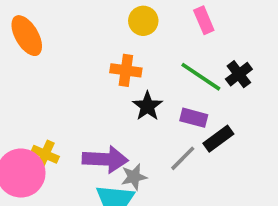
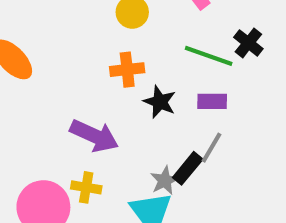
black rectangle: (218, 139) -> (188, 168), moved
yellow cross: (45, 154) -> (86, 187), moved
purple arrow: (105, 159) -> (94, 136), moved, turned 36

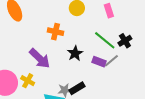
orange cross: (127, 70) -> (55, 32), moved
gray line: (211, 148) -> (111, 61), moved

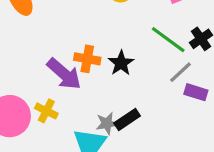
orange cross: (55, 32) -> (87, 59), moved
purple rectangle: (99, 62) -> (196, 92), moved

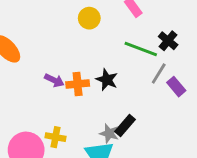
purple arrow: (64, 74) -> (54, 80), moved, size x0.6
purple rectangle: (196, 92) -> (176, 87), turned 48
gray star: (107, 123) -> (109, 133), turned -30

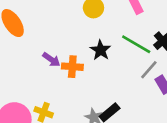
black star: (107, 80) -> (100, 50), moved

